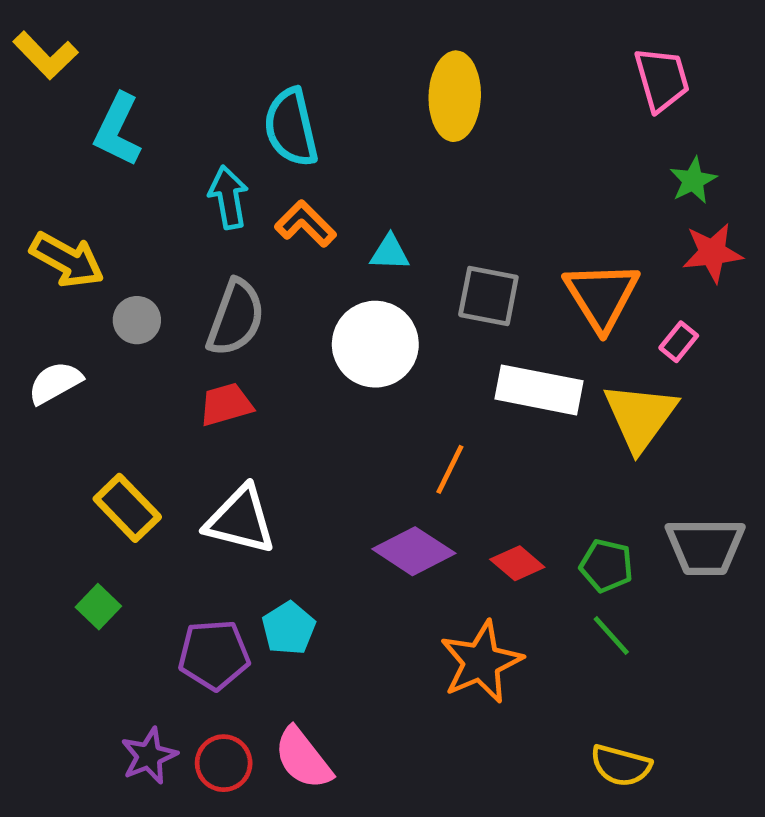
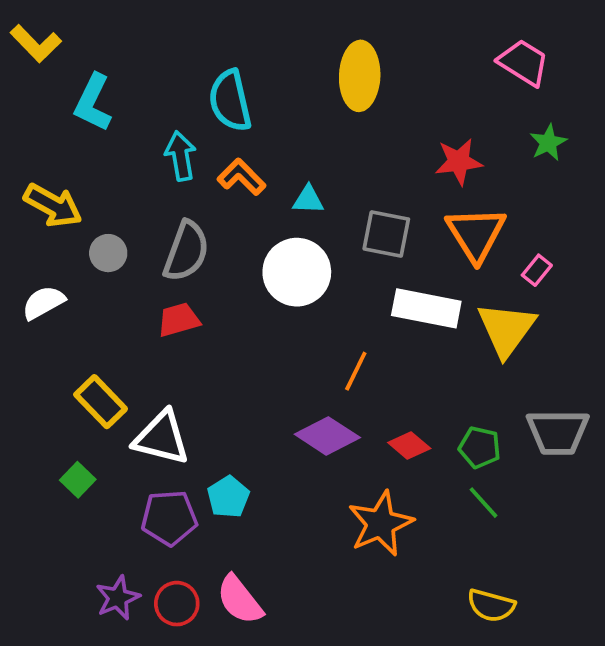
pink trapezoid: (662, 79) -> (523, 63), turned -42
red star: (712, 253) -> (459, 162), moved
white triangle: (240, 520) -> (162, 438), moved

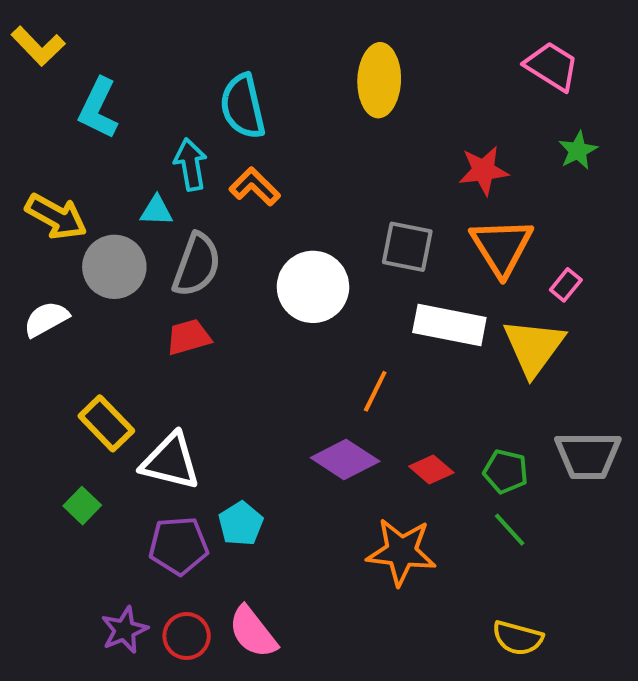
cyan triangle: (308, 200) -> (156, 211), moved
gray circle: (108, 253) -> (114, 267), size x1.6
orange star: (381, 524) -> (401, 552), turned 30

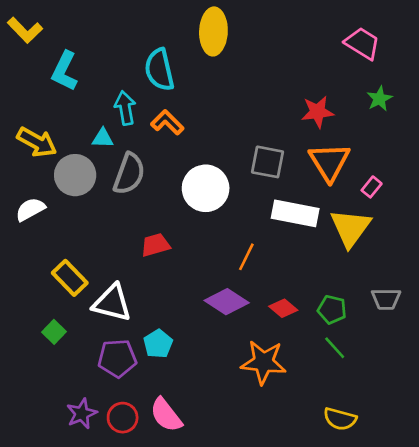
yellow ellipse: (379, 80) -> (213, 31), moved
red trapezoid: (189, 337) -> (155, 245), moved
gray trapezoid: (588, 455) -> (386, 299), size x0.7

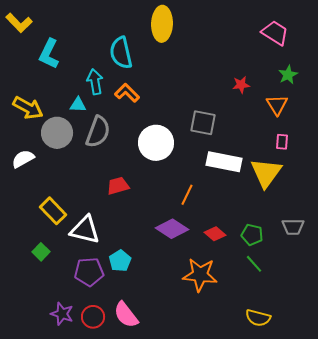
red star: (318, 112) -> (241, 85), size x0.7
orange triangle: (329, 162) -> (277, 105), moved, size x0.7
pink rectangle: (372, 187) -> (282, 142), turned -35
purple star: (82, 414) -> (62, 314), turned -30

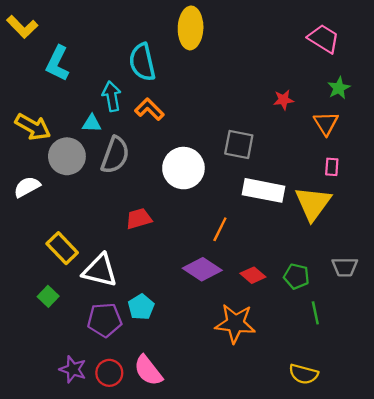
green line: (254, 264) -> (315, 313), moved, turned 30

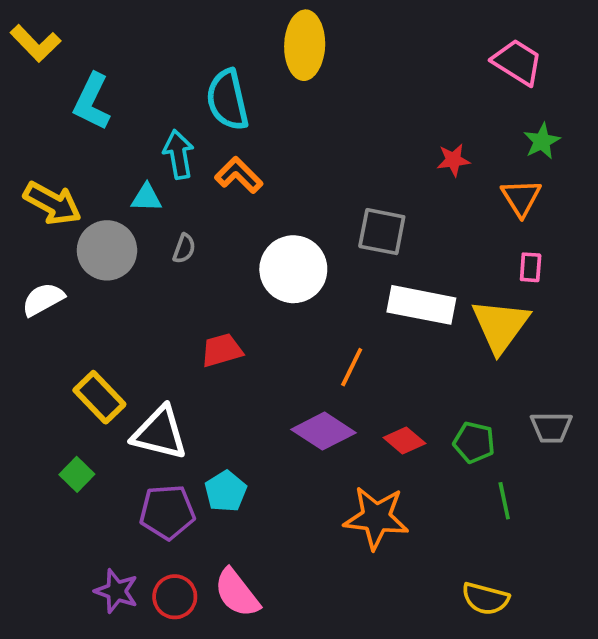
gray semicircle: (115, 155) -> (184, 248), size x0.5

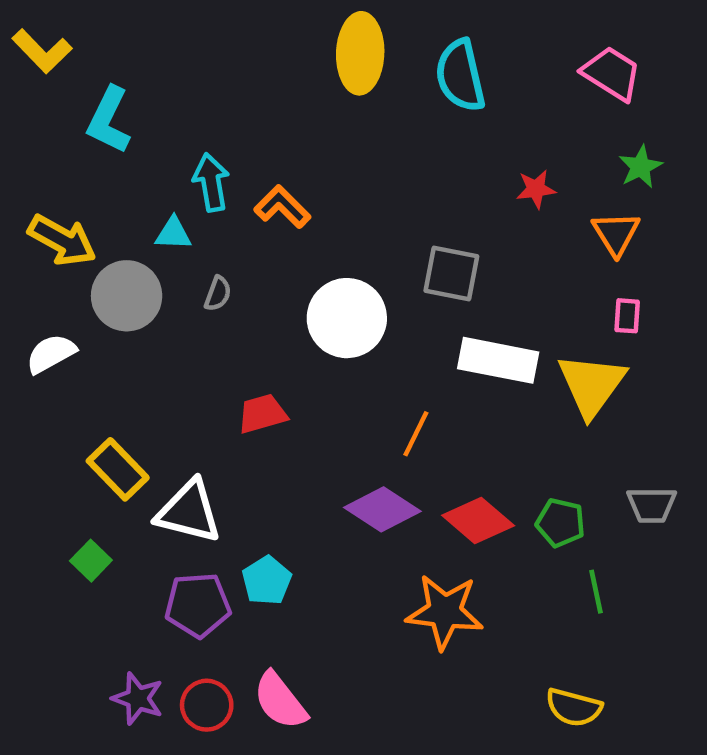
cyan semicircle: (227, 100) -> (460, 76), moved
red diamond: (404, 441) -> (478, 521), size x1.4

